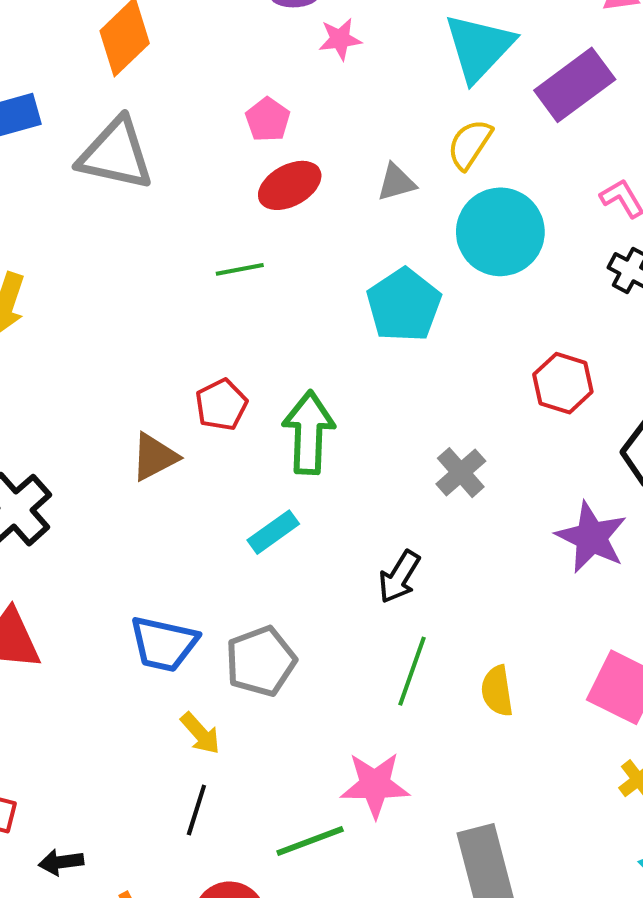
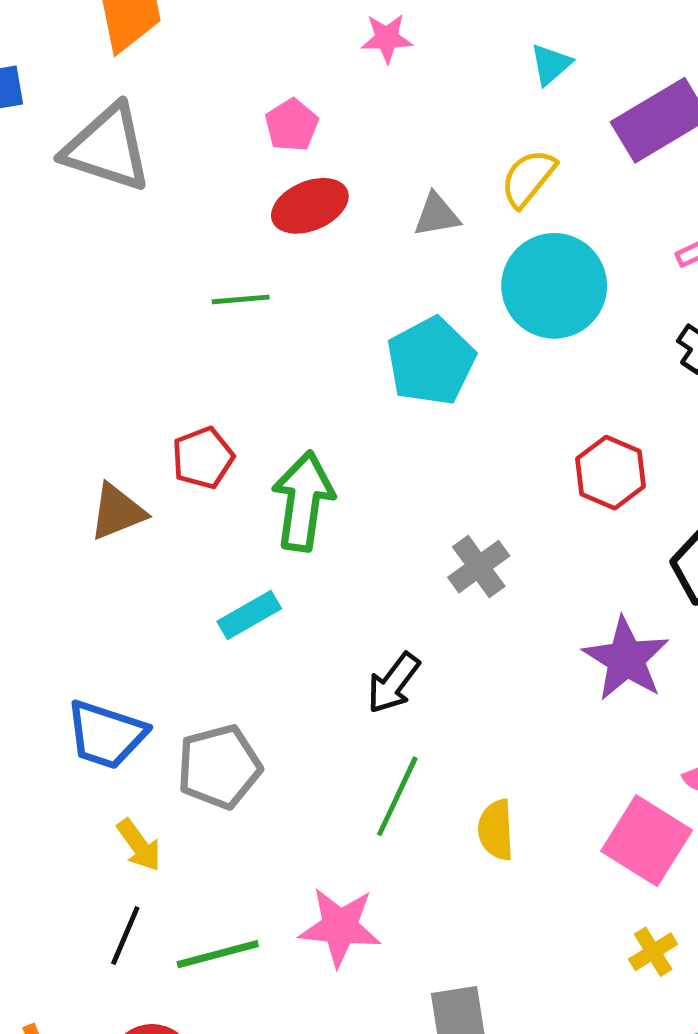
cyan triangle: (479, 47) -> (551, 64), size x0.5
green line: (310, 841) -> (218, 954), moved

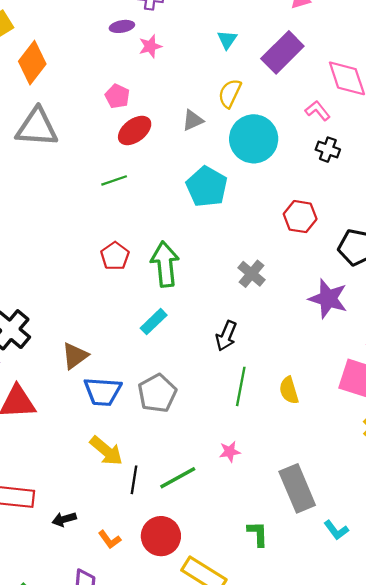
brown triangle: (117, 512) -> (75, 356), moved
yellow arrow: (139, 845) -> (106, 451), moved, size x1.4
pink star: (340, 927) -> (230, 452), size x0.6

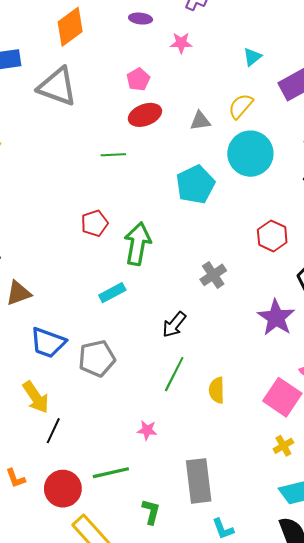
purple ellipse: (122, 26) -> (141, 19), moved
brown triangle: (75, 356) -> (18, 293), moved
green line: (178, 478) -> (111, 473), moved

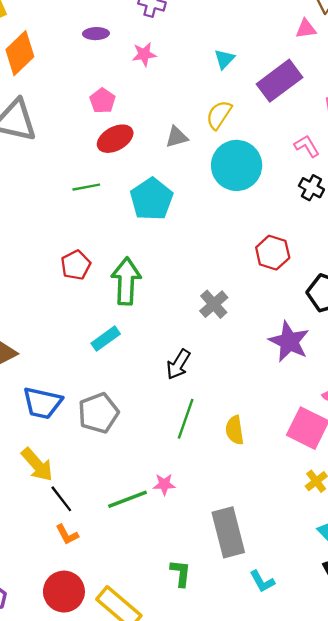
cyan pentagon: (195, 185) -> (152, 199), moved
black line: (53, 431) -> (61, 499), turned -55
green line: (111, 473) -> (128, 499), moved
orange L-shape: (16, 478) -> (67, 535), moved
red circle: (63, 489) -> (64, 592), moved

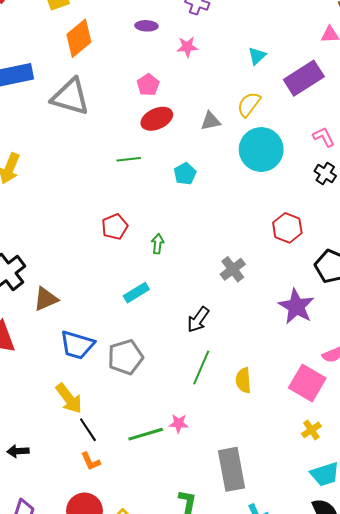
cyan pentagon: (152, 199) -> (185, 174), size x0.6
green arrow: (126, 281) -> (158, 244), size x0.5

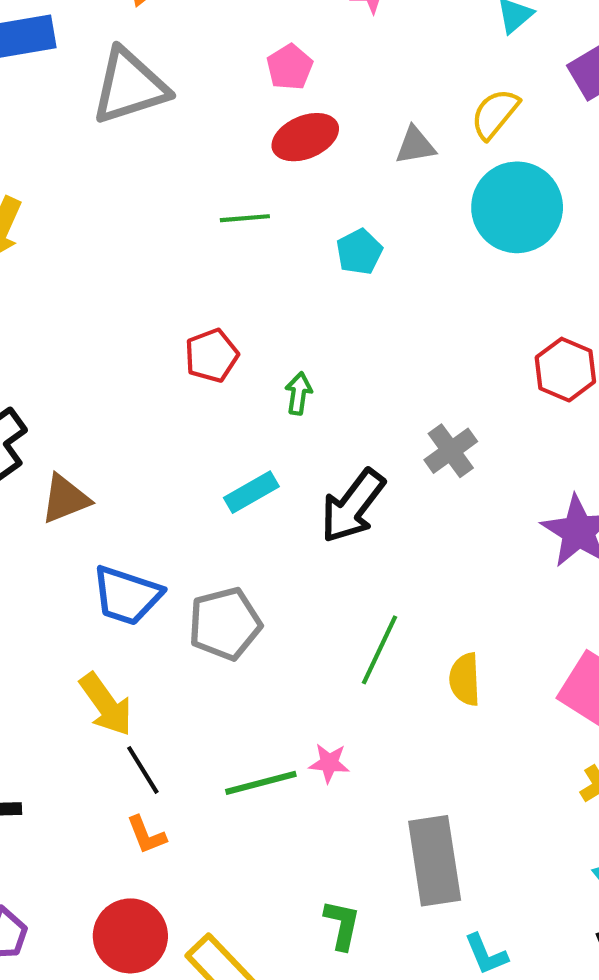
gray triangle: (70, 97) -> (130, 86), turned -36
black arrow: (198, 320) -> (353, 506), moved, size x1.4

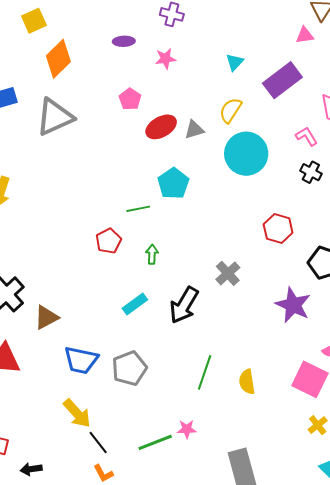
red ellipse: (305, 137) -> (161, 127), moved
green line: (245, 218) -> (138, 209), moved
cyan pentagon: (359, 252) -> (173, 183), size x1.4

